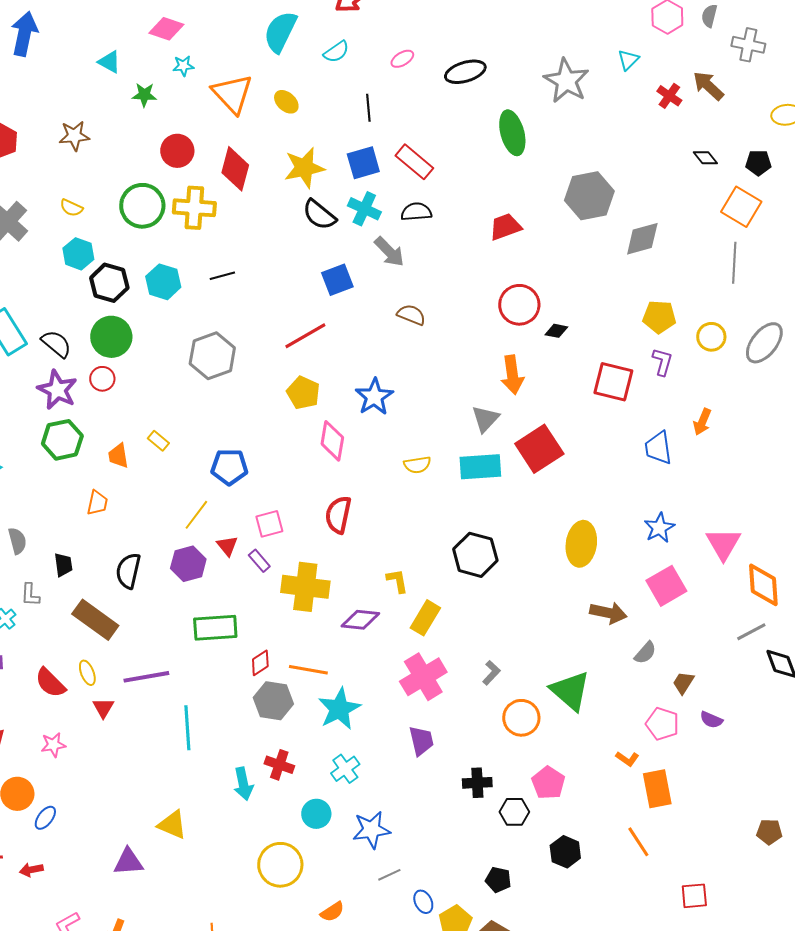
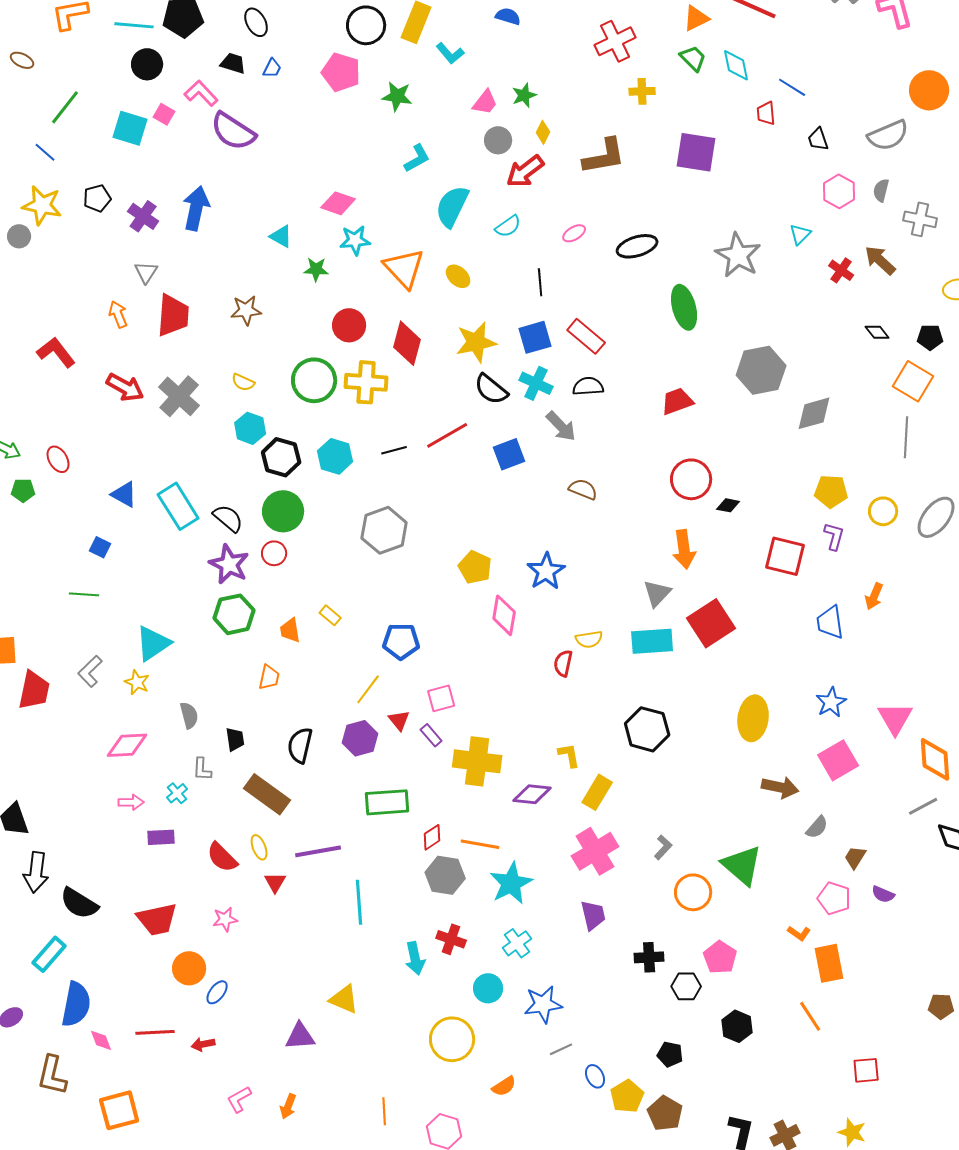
cyan star: (183, 66) -> (355, 240), size x1.4
red line: (305, 336) -> (447, 435), moved
red semicircle: (338, 515) -> (563, 663), moved, size x0.7

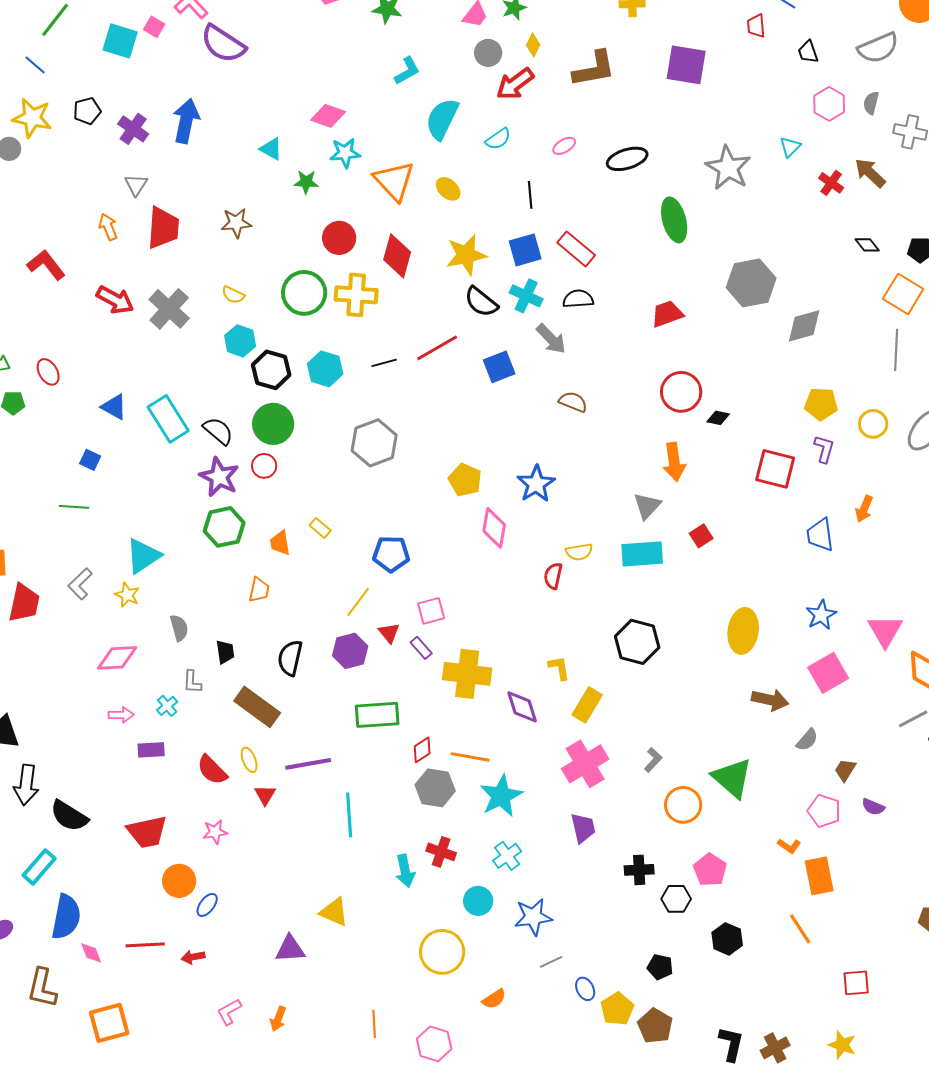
red square: (711, 623) -> (701, 536), size x0.5
purple diamond: (532, 794) -> (522, 707), turned 66

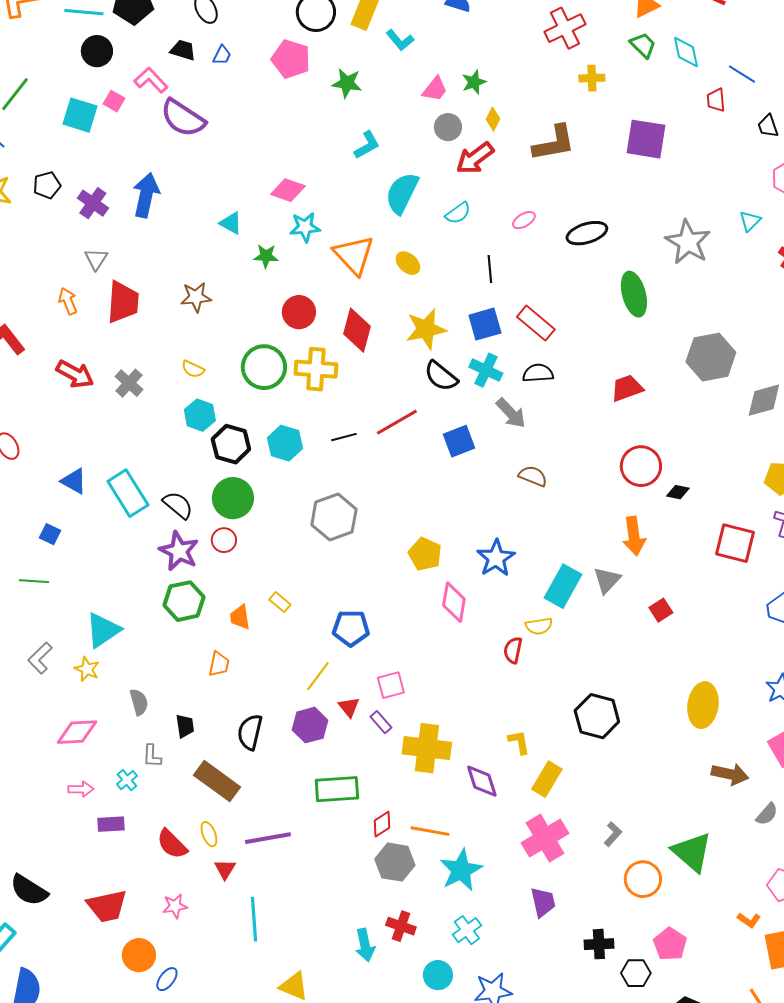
gray cross: (169, 309) -> (129, 383), size x0.7
cyan rectangle: (642, 554) -> (563, 586), moved, turned -57
cyan line: (349, 815) -> (254, 919), moved

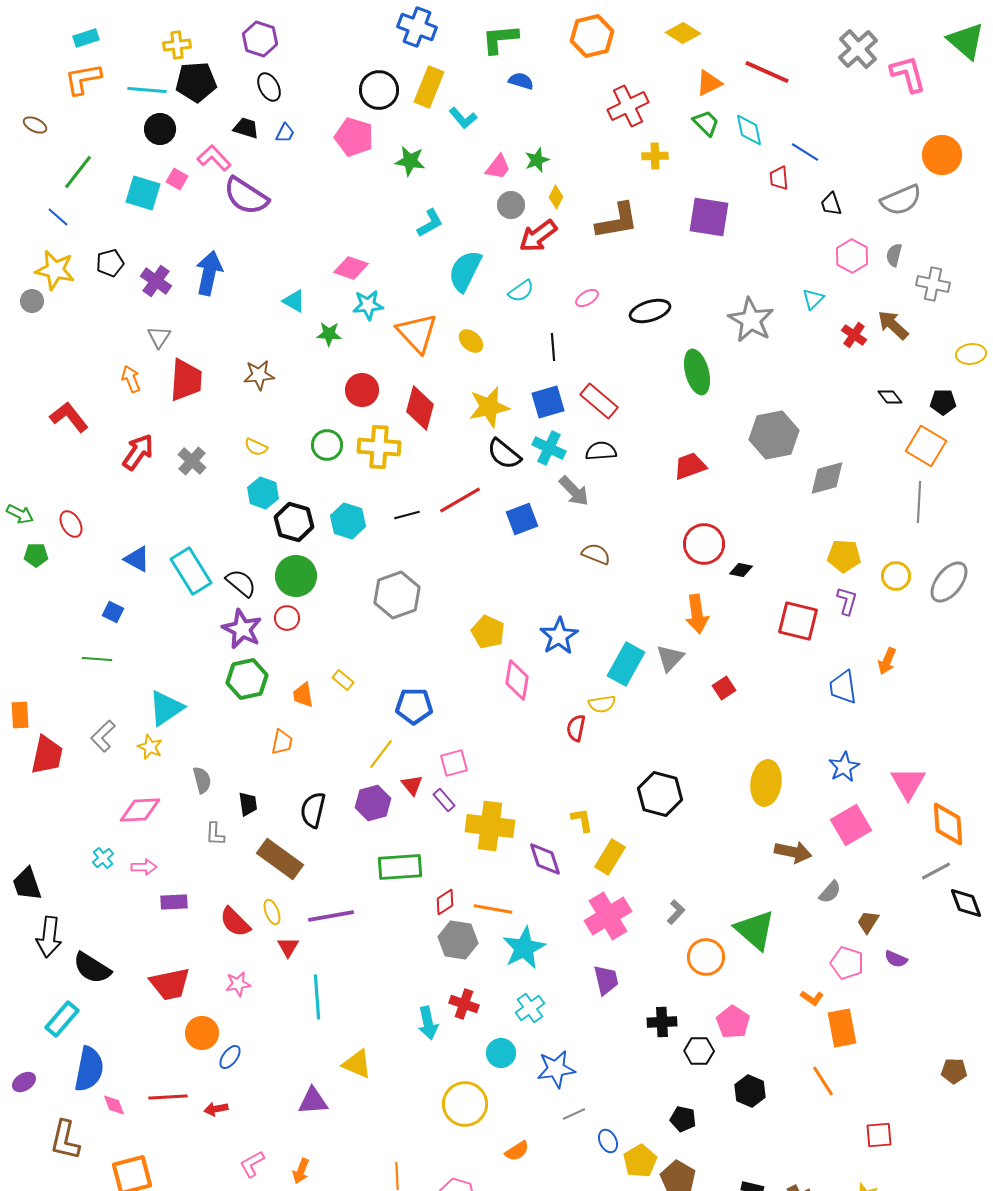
green circle: (264, 367) -> (327, 445), size x0.7
red arrow: (75, 374) -> (138, 452), turned -84
cyan cross: (127, 780) -> (103, 858), moved

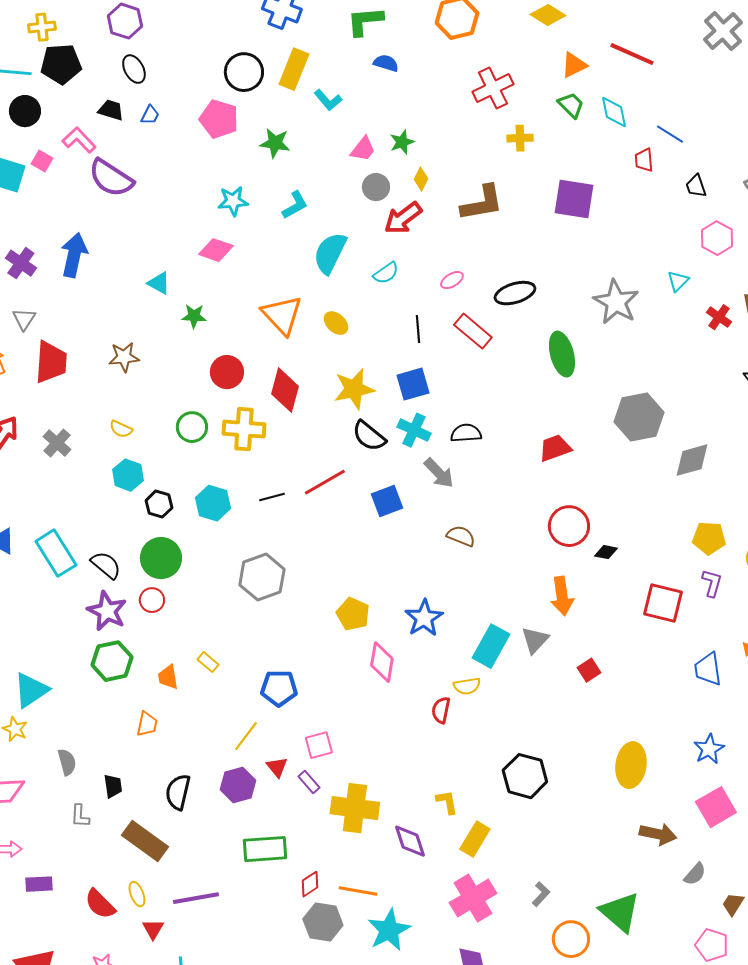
cyan star: (368, 305) -> (233, 201), moved
red rectangle: (599, 401) -> (473, 331), moved
black hexagon: (294, 522) -> (159, 504), size x0.7

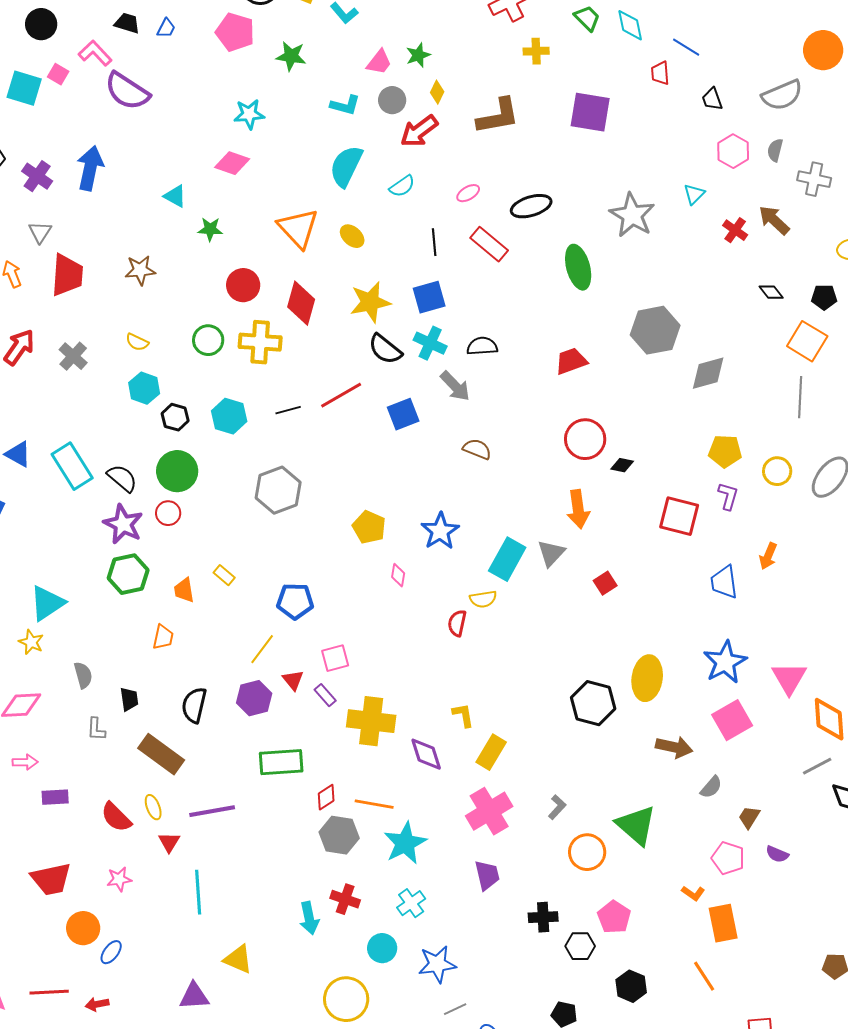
cyan L-shape: (295, 205) -> (345, 105), moved, turned 44
pink diamond: (382, 662) -> (398, 575), size x0.6
blue star: (709, 749) -> (725, 662), size x1.4
black hexagon: (525, 776) -> (593, 703), moved

